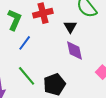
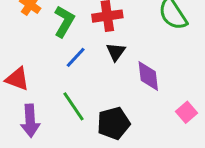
black triangle: (70, 27) -> (116, 52), moved

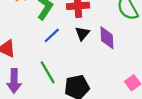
purple diamond: (148, 76) -> (107, 38), moved

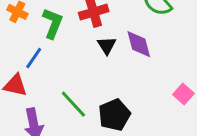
blue line: (52, 35) -> (34, 58), moved

